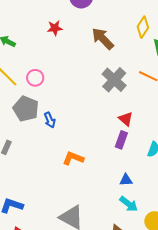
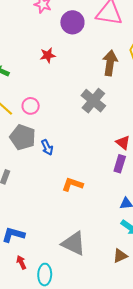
brown arrow: (103, 39) -> (110, 63), moved, turned 55
gray cross: (114, 80) -> (93, 101), moved

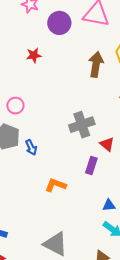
gray cross: (93, 101) -> (82, 125), moved, turned 30
purple rectangle: (120, 164) -> (91, 165), moved

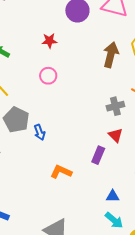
pink circle: (15, 106) -> (48, 76), moved
gray cross: (82, 125) -> (115, 106), moved, size x0.7

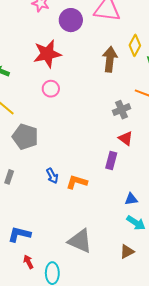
red star: (49, 41) -> (47, 54), size x1.8
blue arrow: (40, 132) -> (52, 176), moved

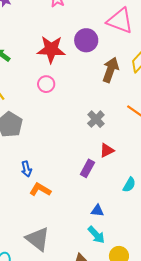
purple circle: (71, 20) -> (86, 40), moved
gray cross: (122, 110) -> (96, 119), moved, turned -36
red triangle: (126, 138) -> (107, 150), turned 42
orange L-shape: (77, 182) -> (40, 190), moved

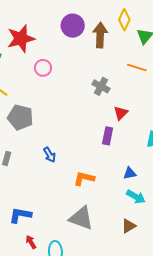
purple circle: (86, 40) -> (73, 26), moved
red star: (51, 49) -> (21, 39), moved
orange L-shape: (40, 190) -> (84, 178), moved

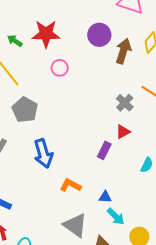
gray cross: (101, 86) -> (125, 103), moved
blue arrow: (50, 155) -> (43, 154), size x1.8
blue triangle: (130, 173) -> (105, 197), moved
gray triangle: (81, 218) -> (75, 225), moved

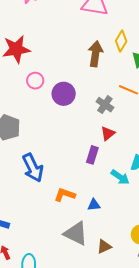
purple circle: (99, 35) -> (64, 94), moved
blue triangle: (105, 197) -> (94, 205), moved
cyan arrow: (116, 216) -> (120, 177), moved

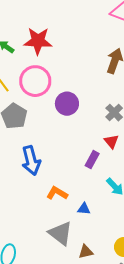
pink circle: (35, 81) -> (35, 81), moved, size x1.8
purple circle: (64, 94) -> (67, 104), moved
red triangle: (108, 133) -> (111, 141), turned -42

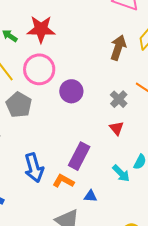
blue arrow: (31, 160) -> (34, 168), moved
purple rectangle: (92, 160) -> (79, 156), moved, size x1.5

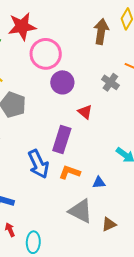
pink circle: (39, 69) -> (46, 54), moved
red triangle: (117, 128) -> (85, 112), moved
purple rectangle: (79, 156) -> (62, 139), moved

